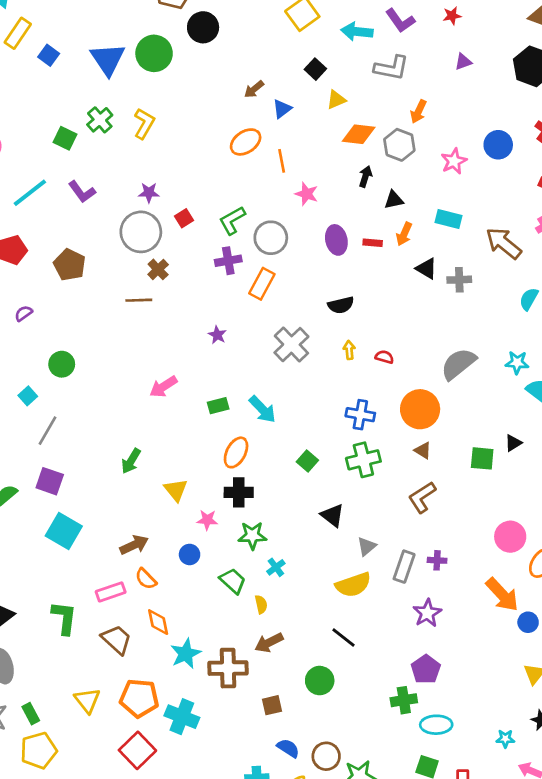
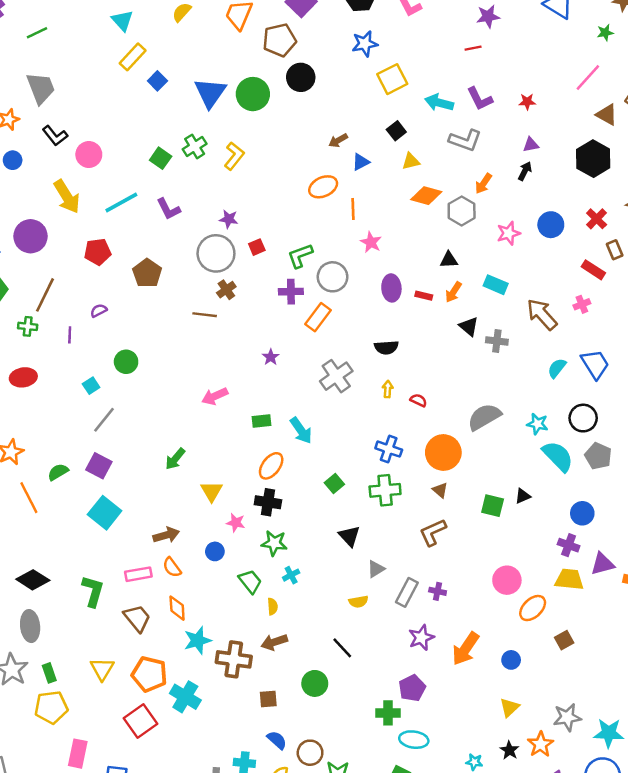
black arrow: (365, 177) -> (525, 171), moved
yellow semicircle: (353, 585) -> (358, 602), size x0.6
orange arrow: (502, 595) -> (466, 649), moved, turned 68

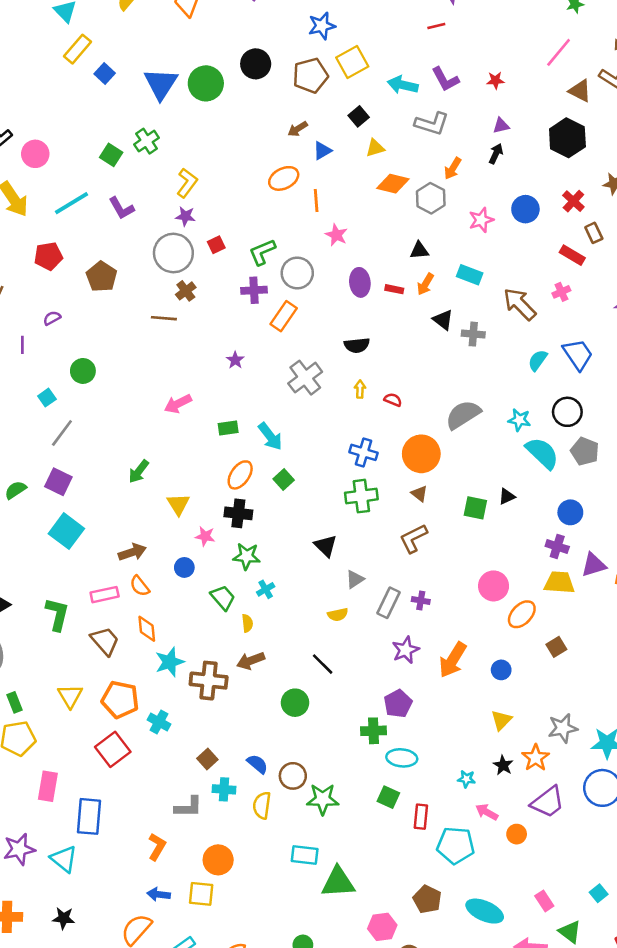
brown pentagon: (279, 40) -> (310, 75), moved
yellow L-shape: (234, 156) -> (187, 183), moved
green square: (334, 483) -> (284, 480), moved
cyan cross: (185, 697) -> (159, 722), size x0.7
brown square: (268, 699) -> (207, 759), moved, turned -36

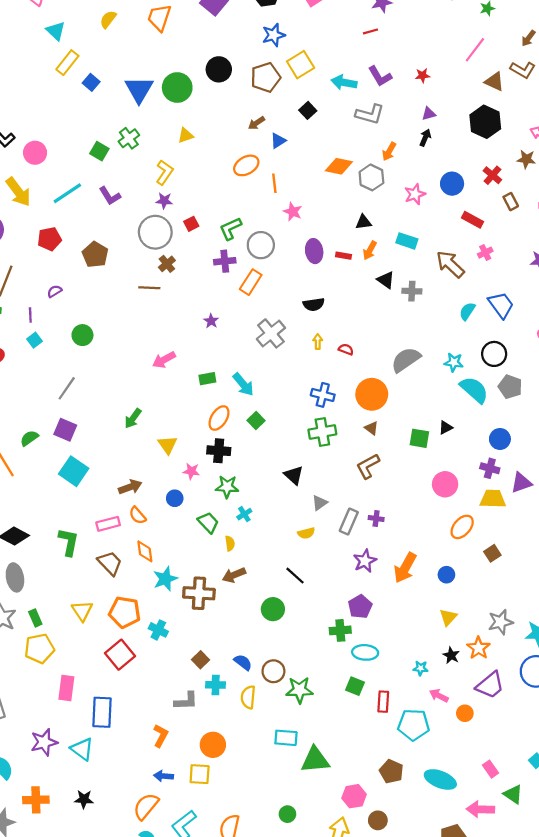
yellow triangle: (375, 148) -> (186, 136), moved
red rectangle: (572, 255) -> (472, 220), moved
cyan square: (47, 398) -> (34, 340), moved
pink circle: (494, 586) -> (445, 484), moved

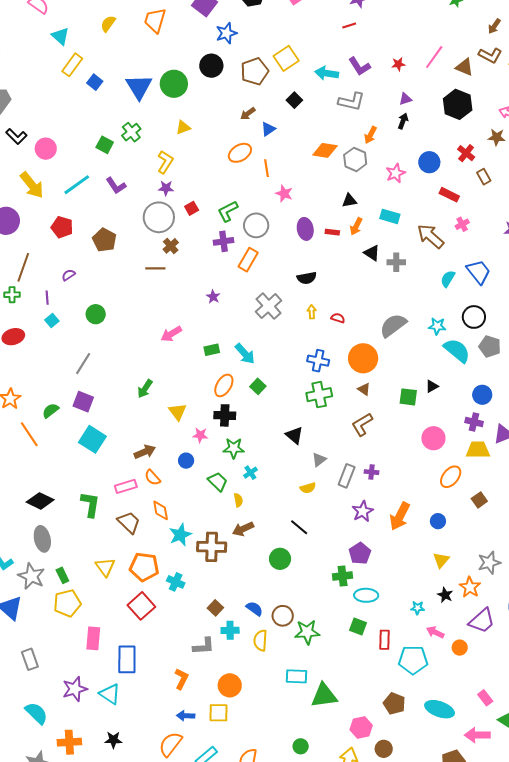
blue star: (274, 35) -> (226, 33), moved
pink line: (475, 50) -> (434, 57), moved
red pentagon: (50, 239) -> (62, 227), turned 30

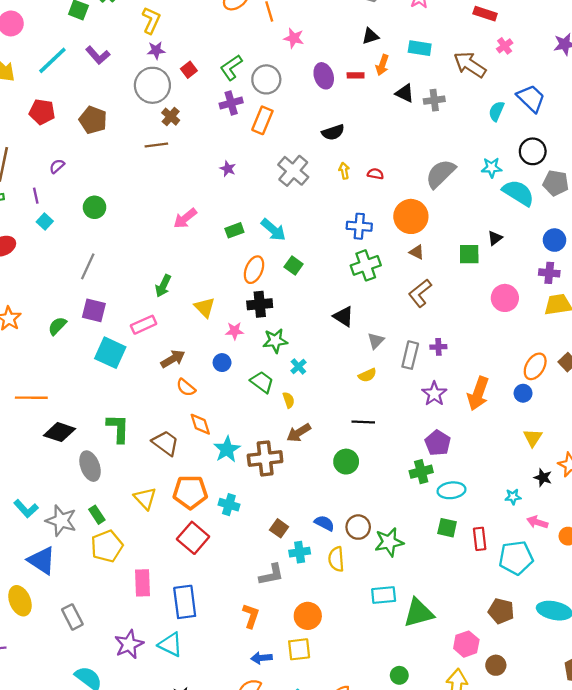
orange line: (29, 434) -> (31, 398), moved, turned -48
orange ellipse: (451, 477) -> (535, 366), moved
pink rectangle: (126, 486) -> (144, 325), moved
black line: (299, 527) -> (363, 422), turned -30
gray ellipse: (42, 539) -> (90, 466), moved

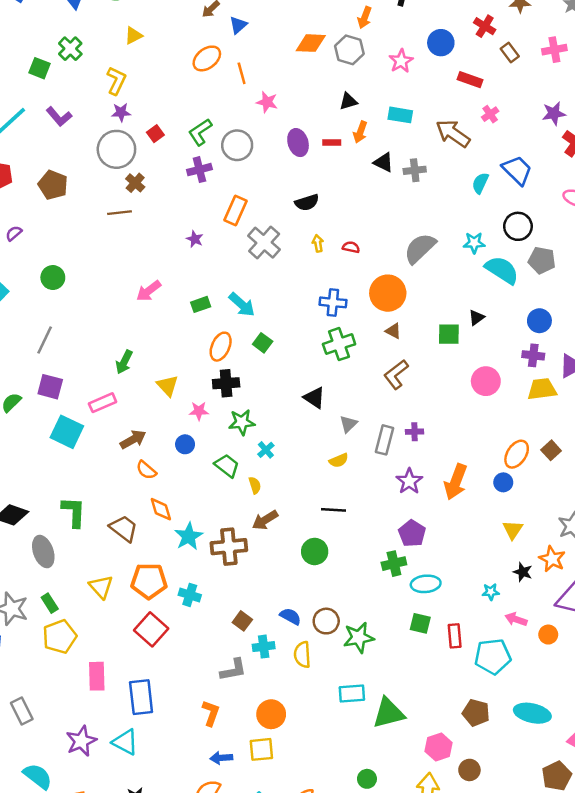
orange rectangle: (262, 120) -> (236, 211), moved

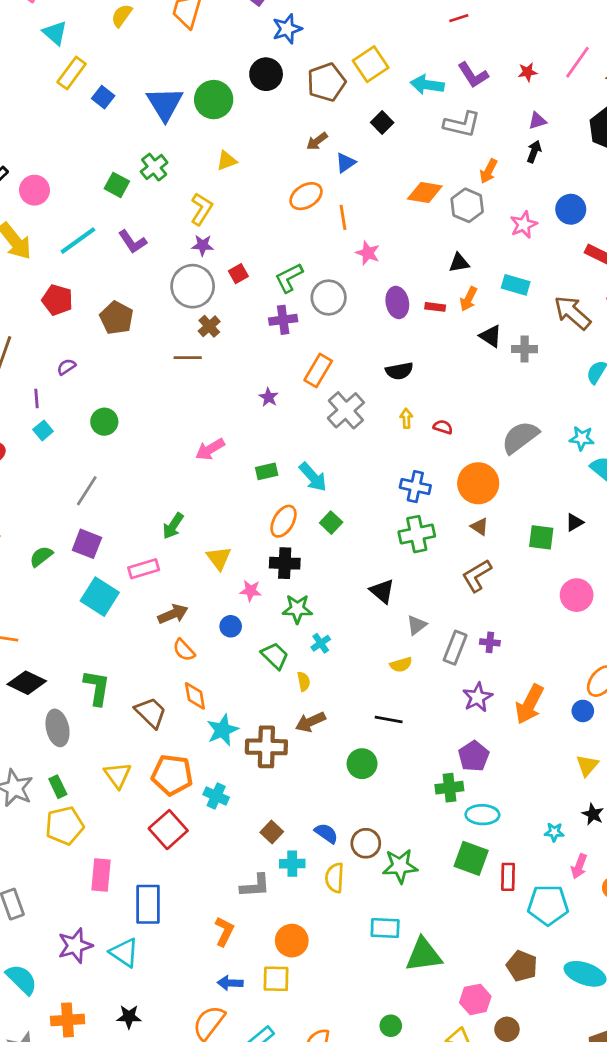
pink arrow: (516, 619) -> (579, 866), turned -95
green square: (420, 623) -> (471, 858), size x1.4

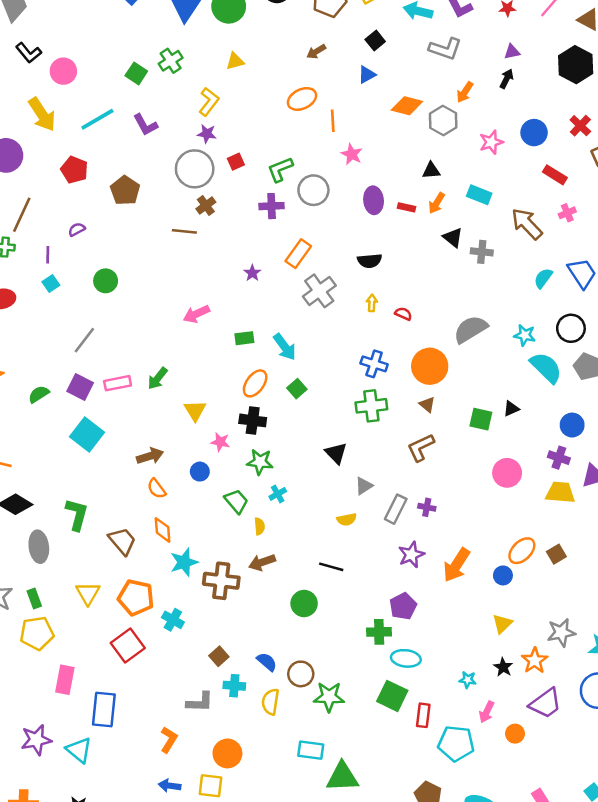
blue triangle: (346, 163) -> (367, 75), moved
pink rectangle: (144, 569) -> (118, 383), moved

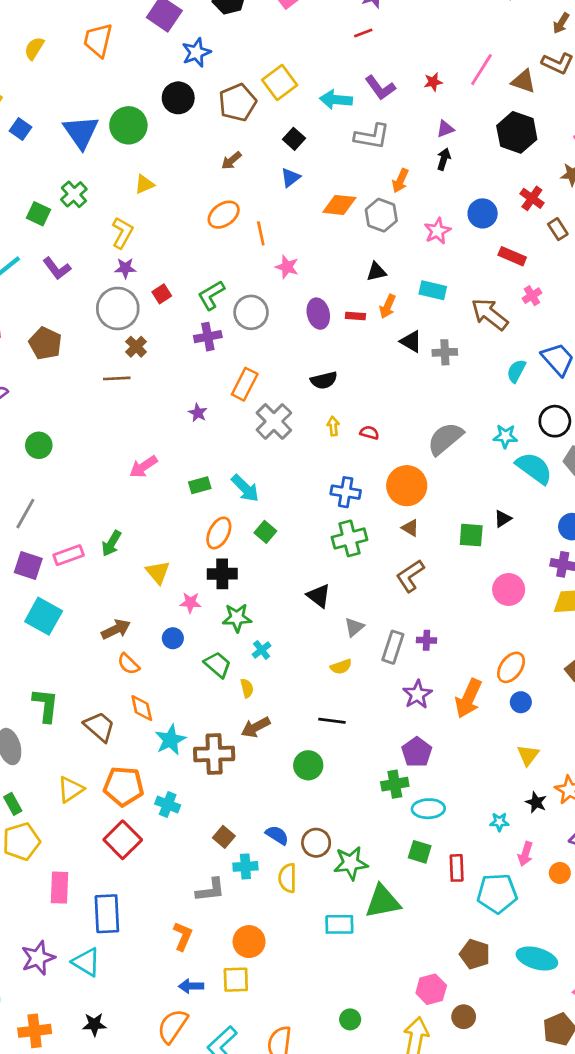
orange ellipse: (522, 551) -> (511, 667), moved
yellow triangle: (88, 593) -> (70, 789), turned 35
green square: (392, 696) -> (420, 852), size x0.7
green triangle: (342, 777) -> (383, 902), moved

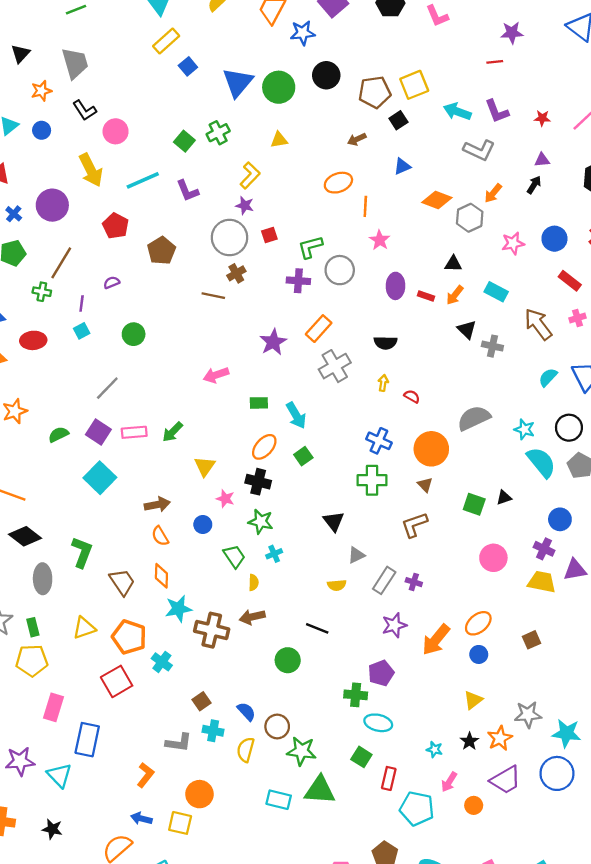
blue star: (196, 52) -> (303, 33), moved
black square: (294, 139) -> (398, 120), moved
purple star: (198, 413) -> (273, 342), size x1.6

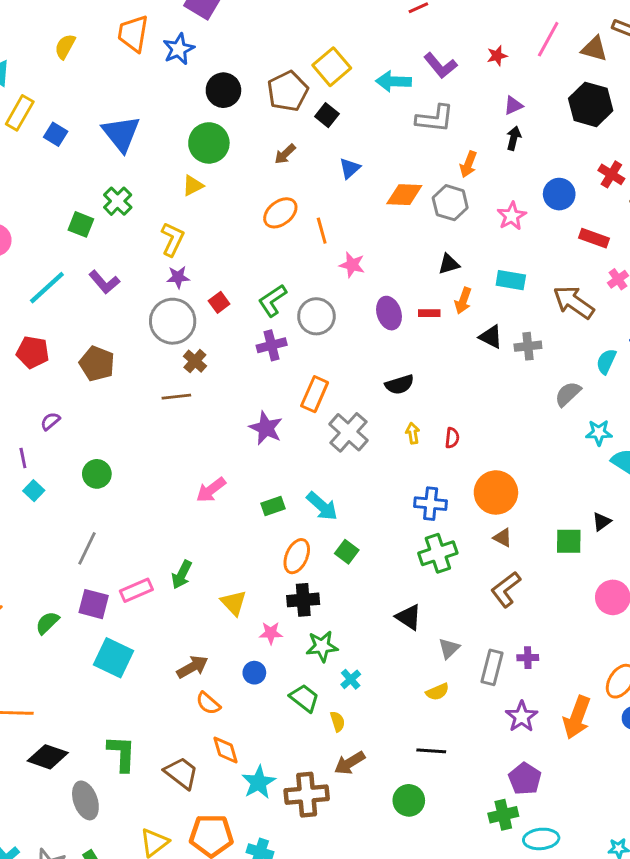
green circle: (279, 87) -> (209, 143), moved
red semicircle: (412, 396) -> (452, 438), turned 84
gray semicircle: (474, 418) -> (568, 394), moved, size x0.7

